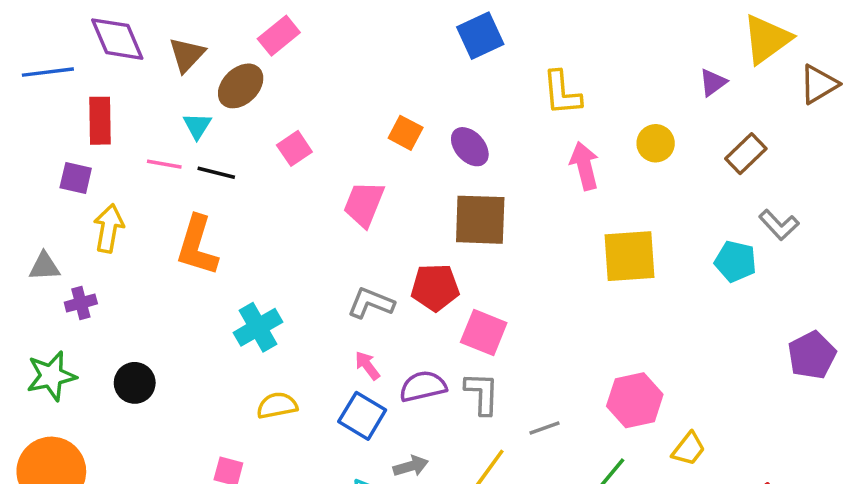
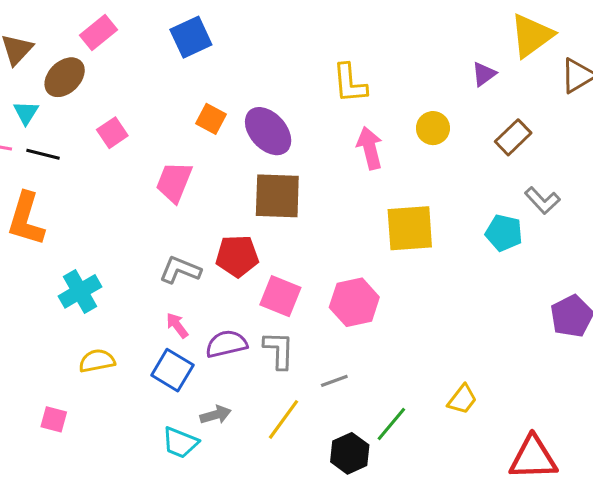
blue square: (480, 36) -> (191, 37), moved
purple ellipse: (470, 147) -> (268, 131), size x1.4
pink hexagon: (635, 400) -> (354, 302), moved

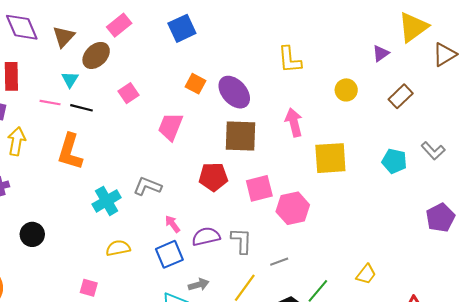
pink arrow: (370, 148) -> (294, 122), moved
gray L-shape: (542, 201) -> (433, 151), moved
gray L-shape: (180, 270) -> (147, 186), moved
pink square: (280, 296) -> (259, 188), moved, turned -36
blue square: (172, 370) -> (169, 254), turned 36

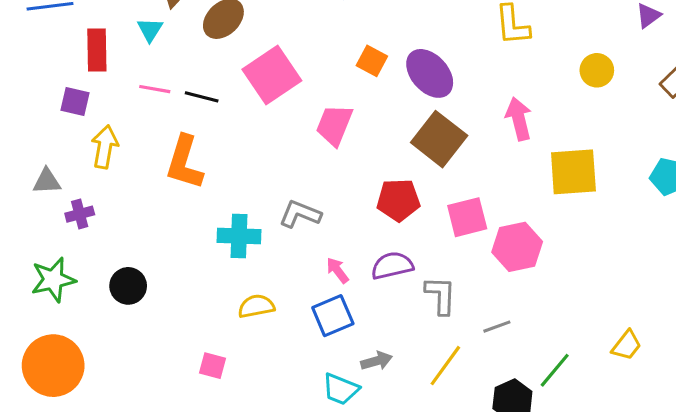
cyan triangle: (70, 80) -> (150, 30), moved
pink square: (129, 93) -> (272, 75), size x1.8
brown square: (240, 136) -> (439, 139), turned 36
cyan cross: (107, 201) -> (239, 236), turned 32
purple semicircle: (206, 236) -> (392, 266), moved

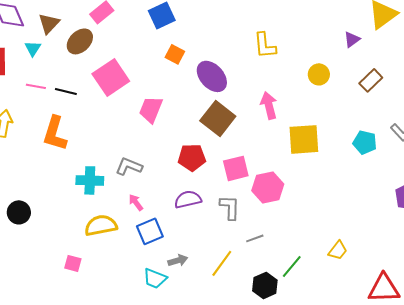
orange square: (372, 61) -> (175, 54), moved
pink arrow: (337, 270) -> (136, 202), moved
gray L-shape: (441, 295) -> (230, 207), moved
yellow semicircle: (256, 306) -> (101, 225), size x1.4

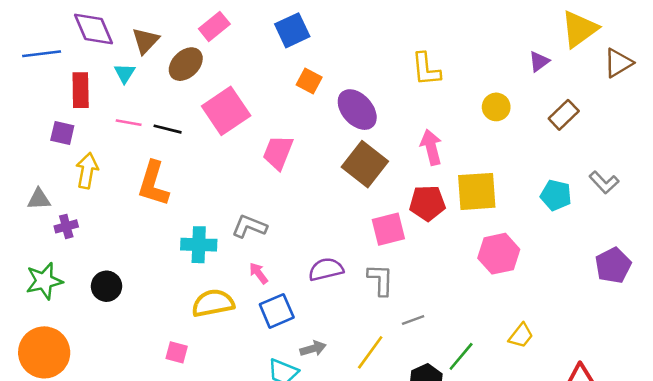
red pentagon: (192, 157) -> (427, 203), moved
pink hexagon: (268, 187) -> (499, 254), moved

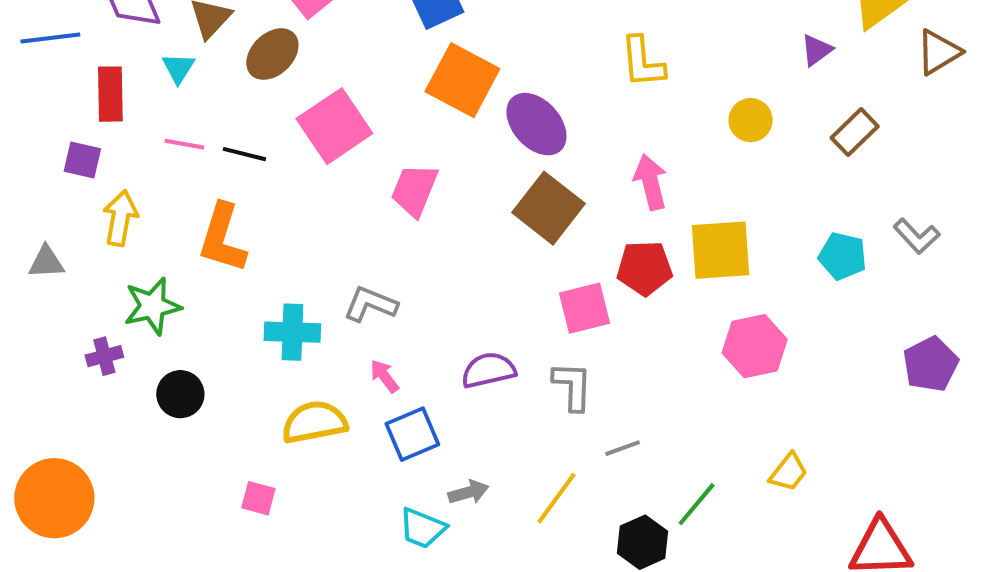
orange square: (309, 81) -> (462, 80), size x1.8
purple cross: (66, 226) -> (104, 356), moved
green star: (44, 281) -> (152, 306), moved
black circle: (107, 286) -> (180, 394), moved

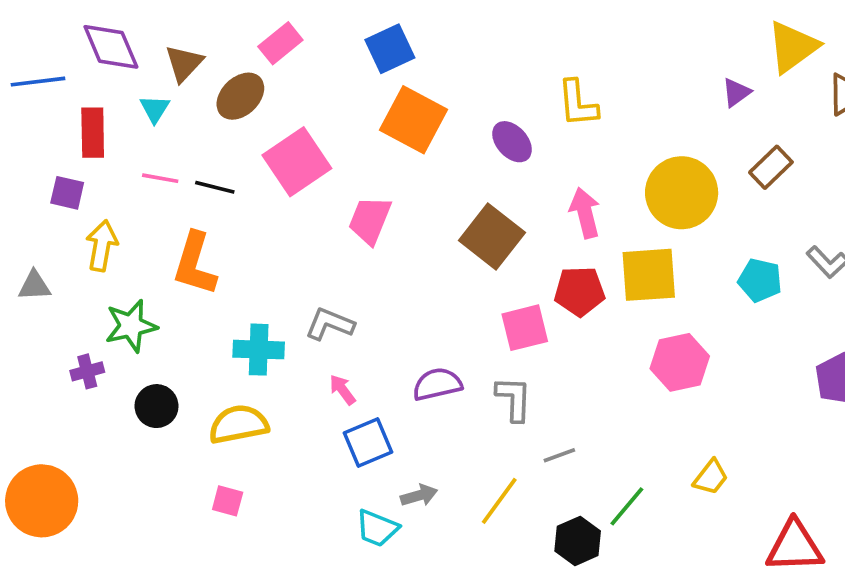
yellow circle: (751, 120) -> (682, 193), moved, size x1.8
purple ellipse: (536, 124) -> (512, 142), moved, size x0.7
yellow semicircle: (314, 422) -> (239, 424), moved

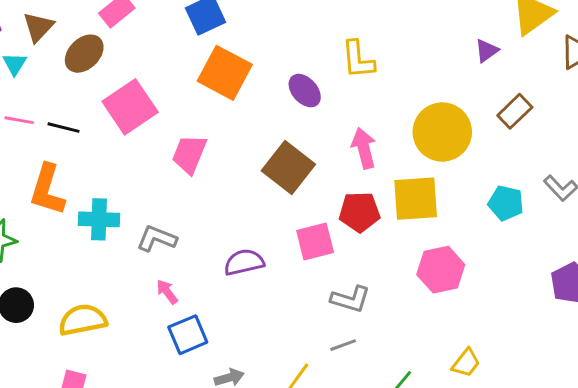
cyan cross: (259, 350) -> (99, 219), moved
purple semicircle: (437, 384) -> (244, 262), moved
gray L-shape: (514, 399) -> (351, 299), moved, turned 105

